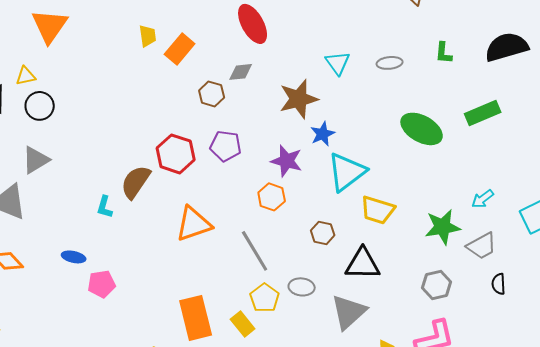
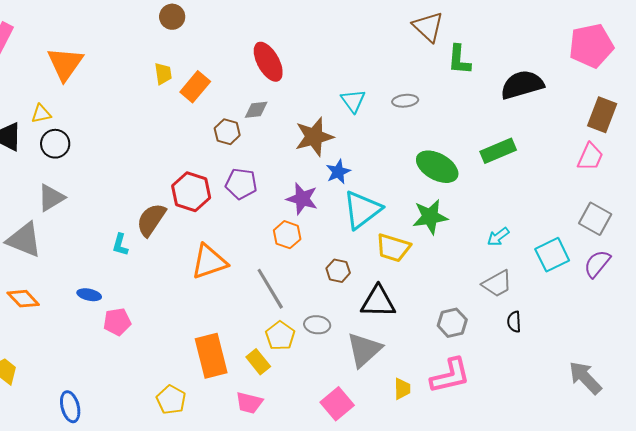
green L-shape: (444, 53) -> (459, 60), moved, size x1.4
green star: (443, 227) -> (430, 217), moved

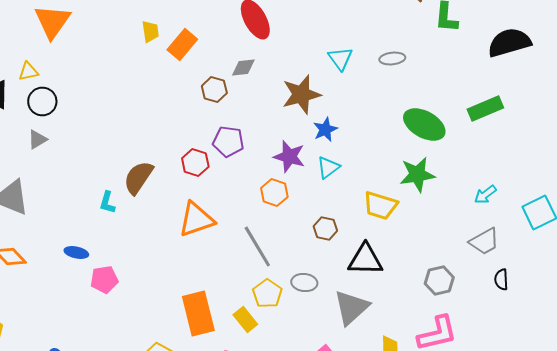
red hexagon: (191, 192) -> (195, 162), moved, size x0.7
gray triangle: (51, 198) -> (37, 140), moved, size x0.7
cyan triangle: (362, 210) -> (328, 168), moved, size x0.6

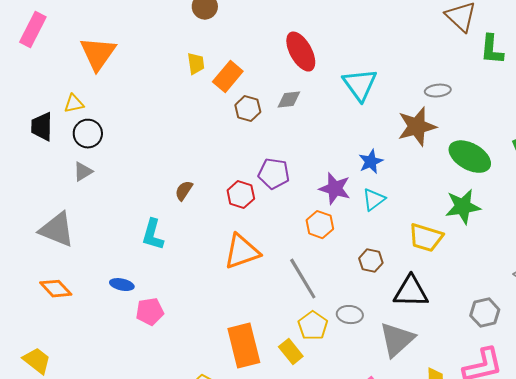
cyan triangle: (340, 58) -> (360, 85), moved, size x1.4
brown hexagon: (214, 90) -> (248, 109), moved
brown star: (301, 94) -> (417, 127), moved
brown semicircle: (138, 178) -> (184, 191), moved, size x0.6
cyan L-shape: (107, 202) -> (153, 235), size x1.4

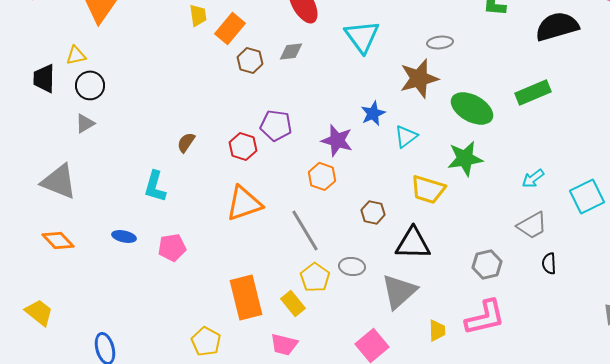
cyan triangle: (374, 200) -> (406, 136), moved
pink pentagon: (150, 312) -> (172, 247), moved

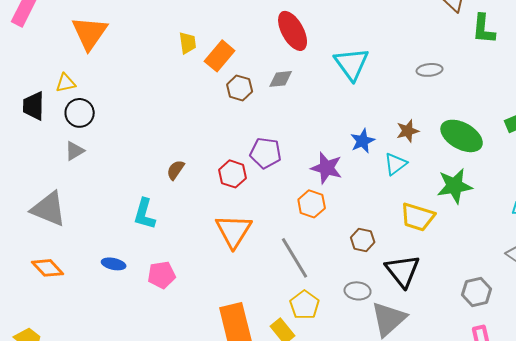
brown star: (419, 78) -> (408, 131), moved, size x0.6
orange triangle: (244, 203) -> (234, 231), turned -39
black triangle: (413, 243) -> (403, 271), turned 51
gray ellipse: (352, 266) -> (358, 291), moved

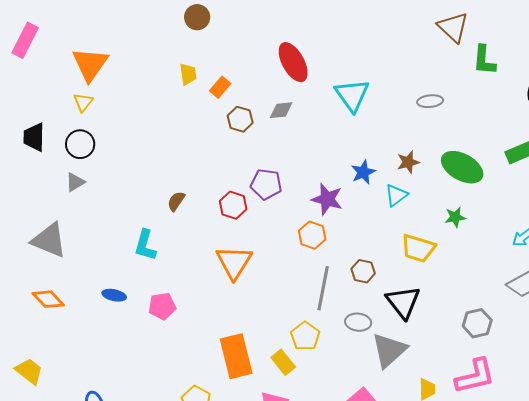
orange rectangle: (220, 56) -> (220, 87), size x0.7
yellow triangle: (66, 83) -> (83, 102), moved, turned -40
green star: (455, 186) -> (455, 217), size x0.6
gray line: (295, 258) -> (323, 288), moved, turned 42

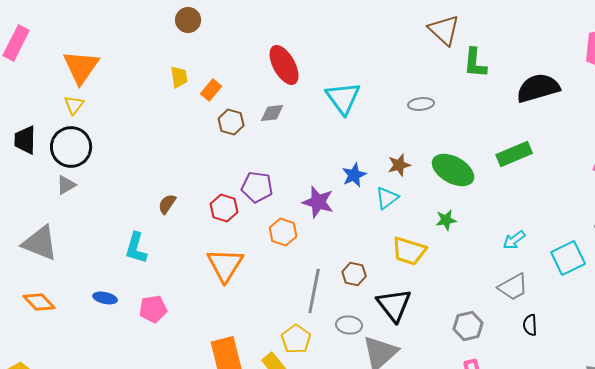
black circle: (80, 144) -> (71, 147), size x1.4
orange hexagon: (312, 235) -> (283, 232), moved

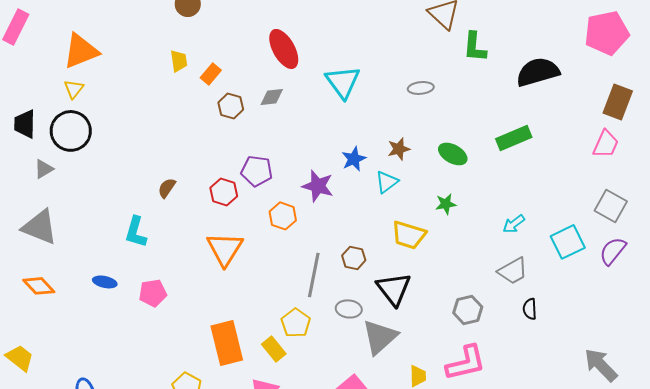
orange triangle: (81, 67) -> (81, 51), turned 33
green ellipse: (453, 170) -> (453, 154), size x0.7
gray triangle: (66, 185) -> (44, 169), moved

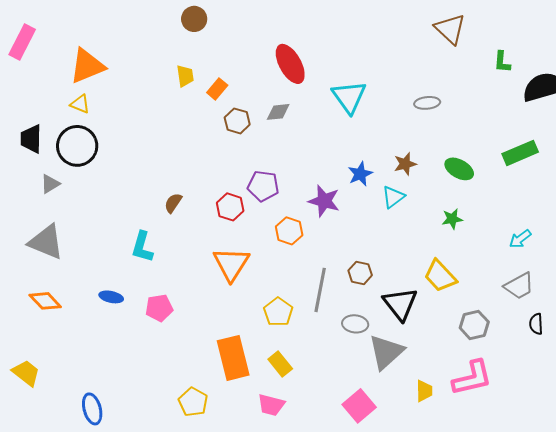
green L-shape: (475, 47) -> (502, 62), moved, size x0.7
yellow triangle: (74, 89) -> (80, 104), turned -45
yellow trapezoid: (409, 235) -> (440, 276), moved, turned 30
yellow pentagon: (296, 323) -> (278, 312), moved

